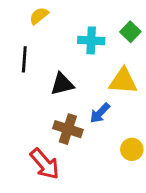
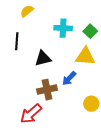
green square: (130, 32) -> (90, 31), moved
brown cross: (68, 129) -> (47, 90), turned -30
red arrow: (45, 164) -> (31, 114), turned 90

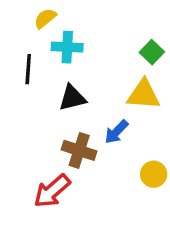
cyan cross: (63, 28) -> (67, 47), moved
brown cross: (47, 90) -> (79, 150), turned 30

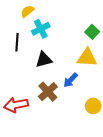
cyan cross: (67, 47) -> (41, 29), turned -30
brown cross: (79, 150) -> (48, 92), turned 30
red arrow: (52, 191) -> (16, 105), moved, turned 30

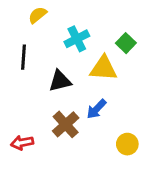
cyan cross: (41, 29) -> (77, 39), moved
yellow triangle: (87, 58) -> (103, 68), moved
red arrow: (16, 105) -> (22, 143), size x0.7

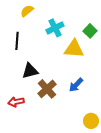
black triangle: (60, 81) -> (30, 71), moved
blue arrow: (96, 109) -> (76, 85), moved
yellow circle: (127, 144) -> (91, 121), moved

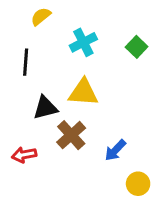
yellow triangle: (74, 49) -> (83, 92), moved
blue arrow: (76, 85) -> (115, 150), moved

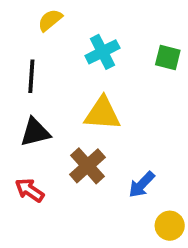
green square: (137, 47) -> (168, 57), turned -30
black triangle: (45, 108) -> (35, 132), moved
red arrow: (24, 155) -> (30, 190), turned 45

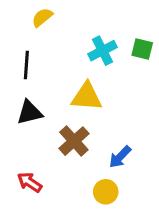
cyan cross: (102, 52) -> (102, 51), moved
red arrow: (30, 190) -> (30, 182), moved
yellow circle: (170, 226) -> (106, 192), moved

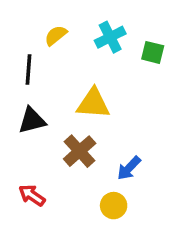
yellow semicircle: (42, 17) -> (56, 35), moved
cyan cross: (102, 51) -> (110, 37), moved

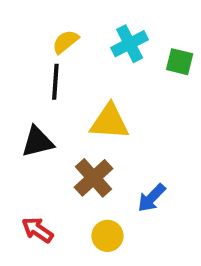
black line: (28, 69) -> (55, 82), moved
yellow circle: (114, 206) -> (108, 236), moved

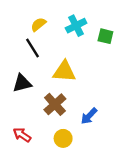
black line: (55, 82) -> (33, 48), turned -36

